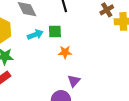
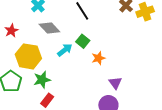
green square: (55, 32) -> (83, 41), turned -32

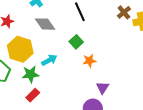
cyan arrow: (65, 50) -> (49, 60), moved

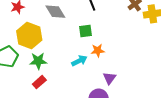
green square: (76, 42) -> (86, 31), turned 32
cyan arrow: (49, 60) -> (79, 61), moved

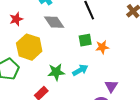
orange star: (98, 51) -> (102, 47), moved
green star: (38, 61) -> (56, 72), moved

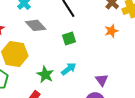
orange star: (102, 47) -> (111, 31), moved
green star: (56, 72) -> (45, 75), turned -30

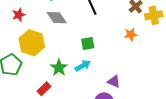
green square: (69, 38) -> (88, 44), moved
purple triangle: (102, 80) -> (114, 81), turned -40

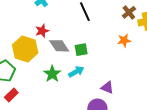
red star: (19, 15) -> (42, 31), moved
gray diamond: (57, 18) -> (59, 46), moved
red rectangle: (44, 89) -> (11, 95), moved

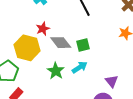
purple triangle: (107, 88) -> (112, 81), turned 32

